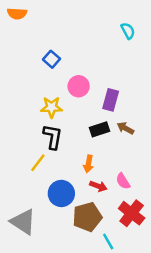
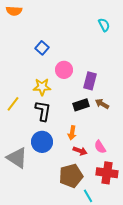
yellow line: (38, 163) -> (13, 104), moved
blue circle: (61, 193) -> (42, 142), moved
red cross: (132, 213) -> (107, 173), turned -30
gray triangle: (23, 222) -> (17, 158), moved

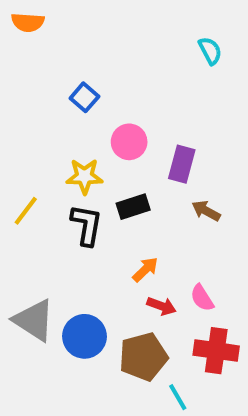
black rectangle: (81, 105) -> (133, 207), moved
orange arrow: (72, 133) -> (145, 269), turned -144
blue circle: (42, 142) -> (84, 336), moved

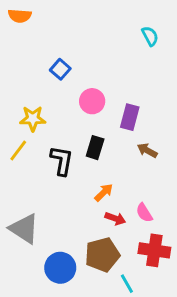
yellow star: (84, 176) -> (33, 119), moved
black rectangle: (133, 207) -> (95, 148), turned -55
blue circle: (84, 336) -> (60, 268), moved

